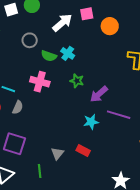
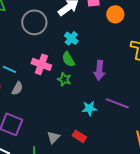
gray circle: (30, 40) -> (34, 22), size x1.6
green semicircle: (49, 56) -> (68, 59), moved, turned 35
green star: (77, 81) -> (64, 79), moved
purple arrow: (99, 94) -> (99, 70), moved, turned -48

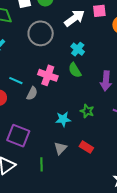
green star: (64, 79) -> (87, 111), moved
gray semicircle: (17, 88) -> (32, 93), moved
cyan star: (89, 108) -> (63, 119), moved

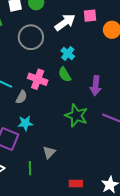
green star: (87, 111) -> (76, 116), size x1.6
cyan star: (63, 119) -> (25, 123), moved
red rectangle: (86, 147) -> (76, 184), moved, turned -32

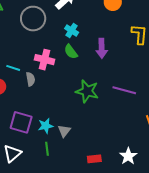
purple arrow: (96, 86) -> (102, 48), moved
gray semicircle: (21, 97) -> (30, 79), turned -32
cyan star: (25, 123) -> (46, 126), moved

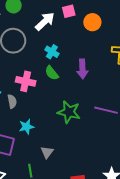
cyan star: (46, 126) -> (26, 127), moved

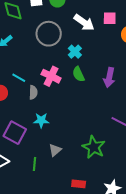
white arrow: (45, 21) -> (84, 22), turned 65
cyan cross: (52, 52) -> (75, 52), moved
green star: (69, 112) -> (94, 147), moved

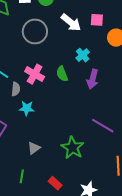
cyan cross: (75, 52) -> (83, 55), moved
cyan star: (41, 120) -> (27, 108), moved
green line: (34, 164) -> (22, 176), moved
red rectangle: (79, 184) -> (55, 183), turned 32

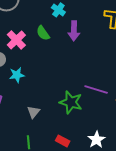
pink cross: (35, 74) -> (16, 40), turned 30
purple line: (103, 126) -> (96, 90), moved

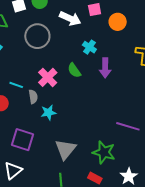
green star: (71, 102) -> (104, 152), moved
gray triangle: (33, 112) -> (65, 149), size x1.6

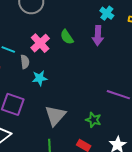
cyan cross: (89, 47) -> (107, 13), moved
green star: (104, 152) -> (93, 120), size x0.7

